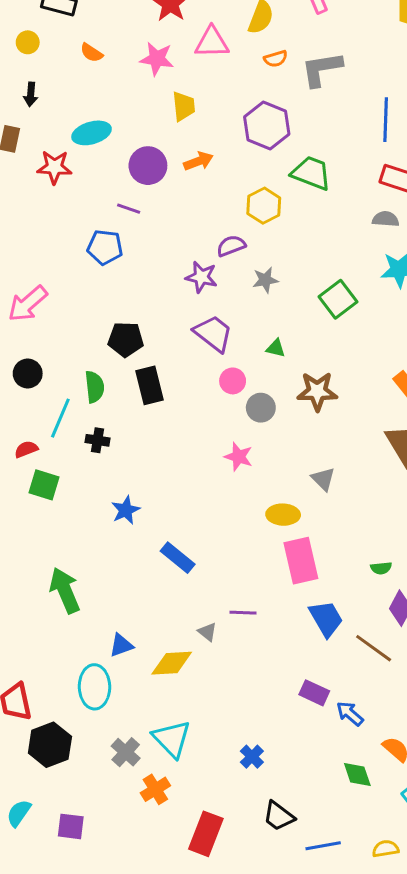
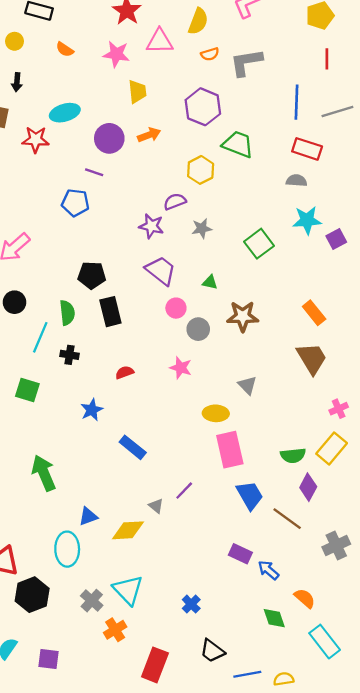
red semicircle: (26, 449) -> (124, 372), moved
green semicircle: (381, 568) -> (293, 455), size x1.5
purple line: (243, 613) -> (184, 491), turned -48
yellow semicircle: (386, 849) -> (284, 679), moved

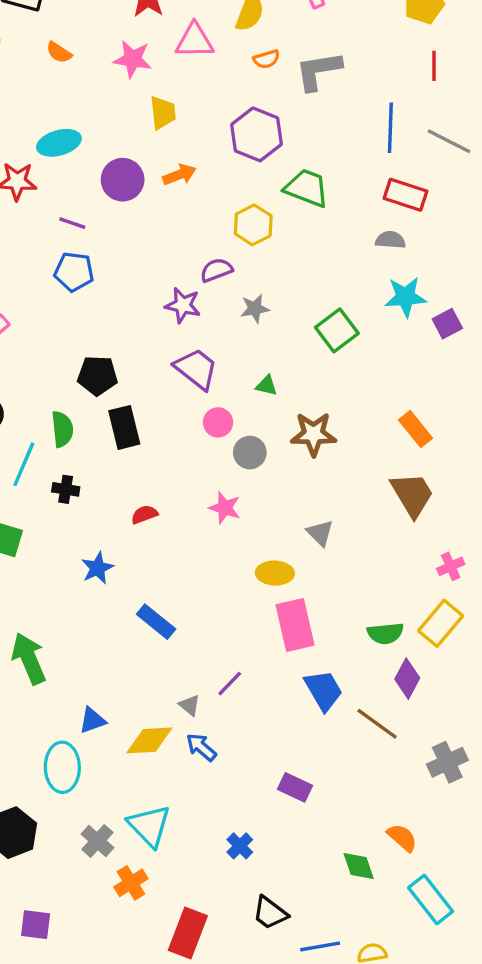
gray line: (337, 111) -> (449, 141), turned 44
purple line: (94, 172) -> (72, 223), moved
purple rectangle: (240, 554) -> (295, 787), moved
blue arrow: (268, 570) -> (201, 747), moved

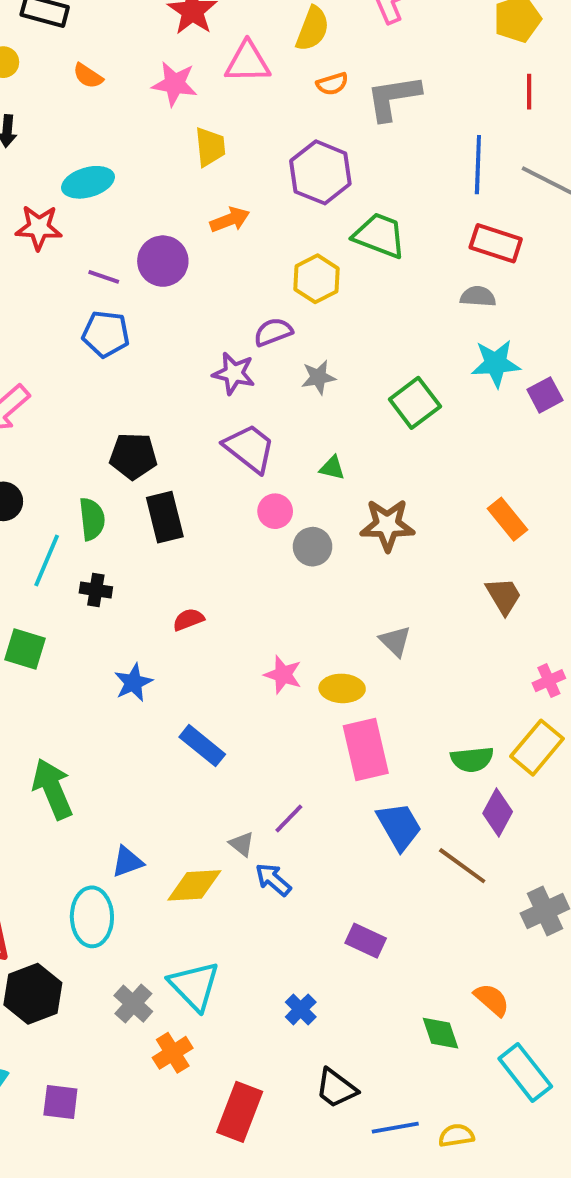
purple circle: (123, 180) -> (163, 261), moved
brown trapezoid: (412, 494) -> (504, 596), size x0.7
pink star: (225, 508) -> (283, 675), moved
blue arrow: (201, 747) -> (273, 879), moved

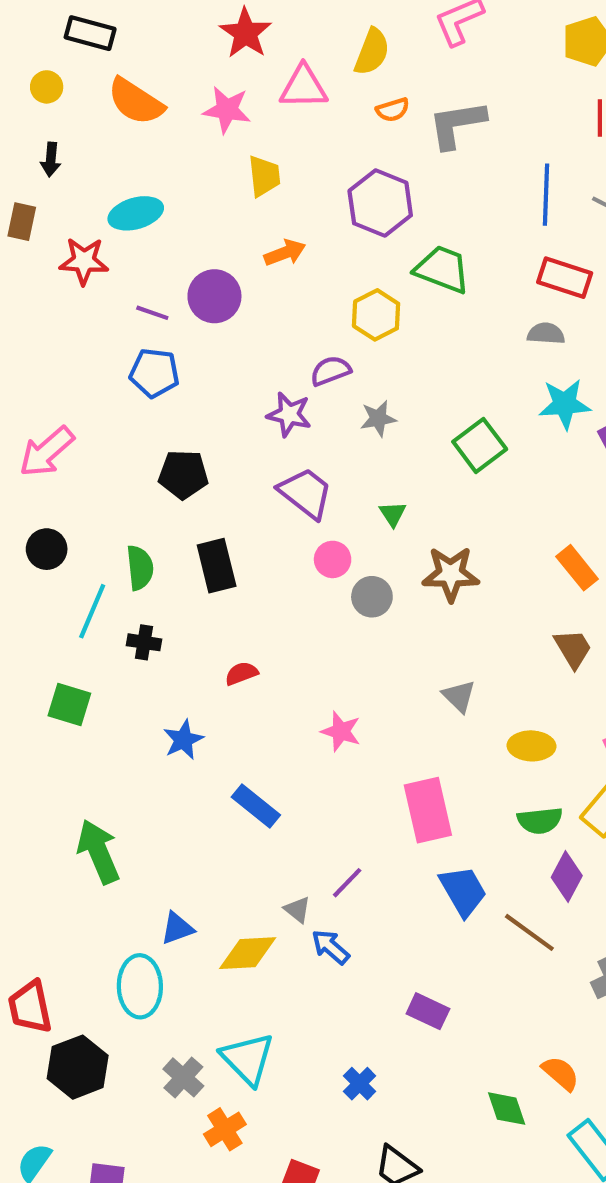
orange semicircle: (88, 76) -> (136, 101), size x1.8
black pentagon: (133, 456) -> (183, 474), moved
green triangle: (332, 468) -> (393, 514), turned 44
yellow ellipse: (342, 688) -> (532, 746), moved

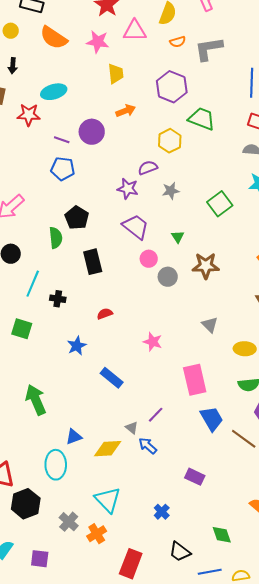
black pentagon: (183, 474) -> (77, 218), turned 30
green semicircle: (140, 568) -> (56, 238), moved
gray cross: (183, 1077) -> (69, 522), moved
green diamond: (507, 1109) -> (222, 535), moved

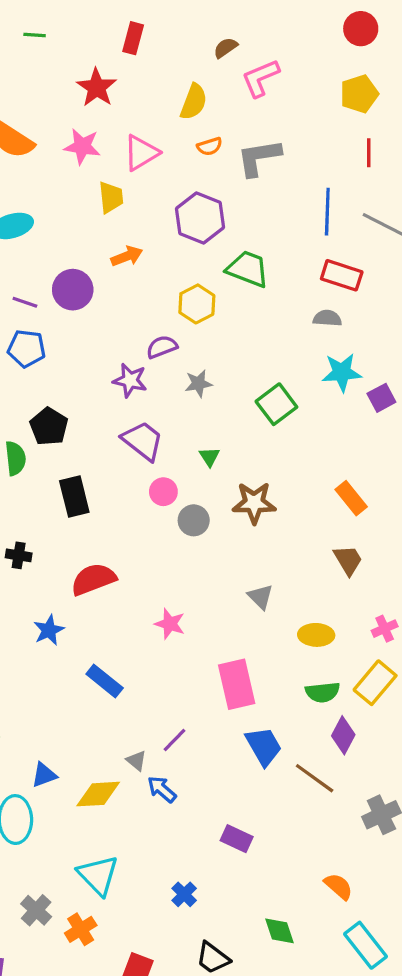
pink triangle: (135, 31) -> (141, 153), moved, turned -30
red semicircle: (105, 314) -> (93, 579), size x1.8

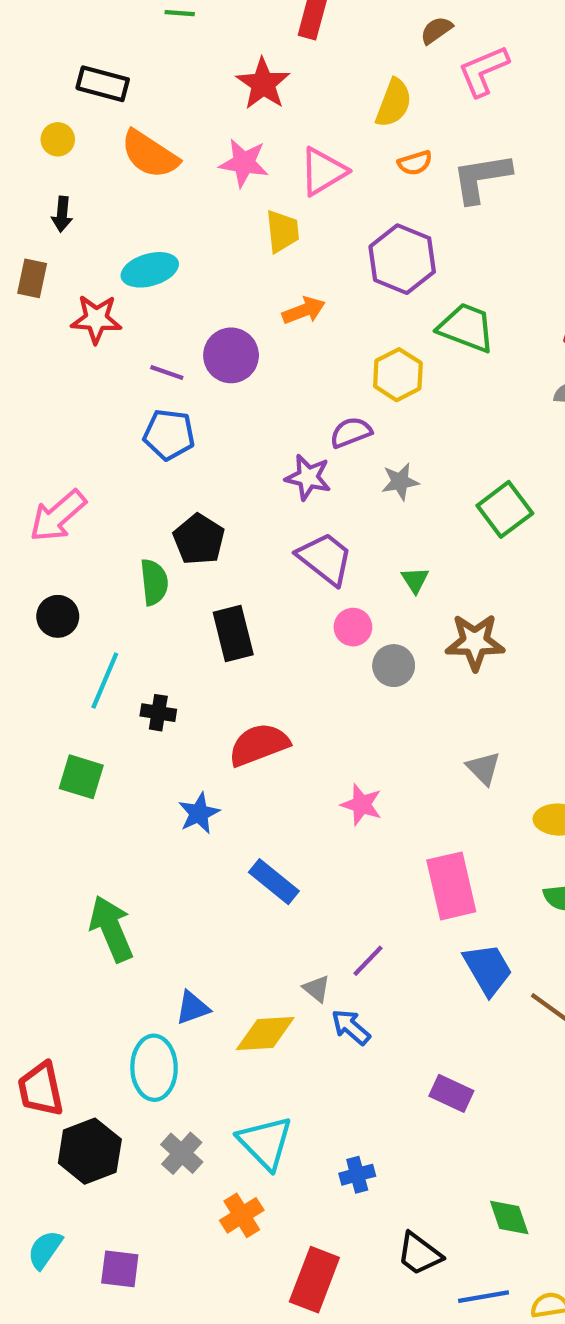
blue cross: (184, 894) -> (357, 1175), moved, turned 30
gray cross: (36, 910) -> (182, 1153), moved

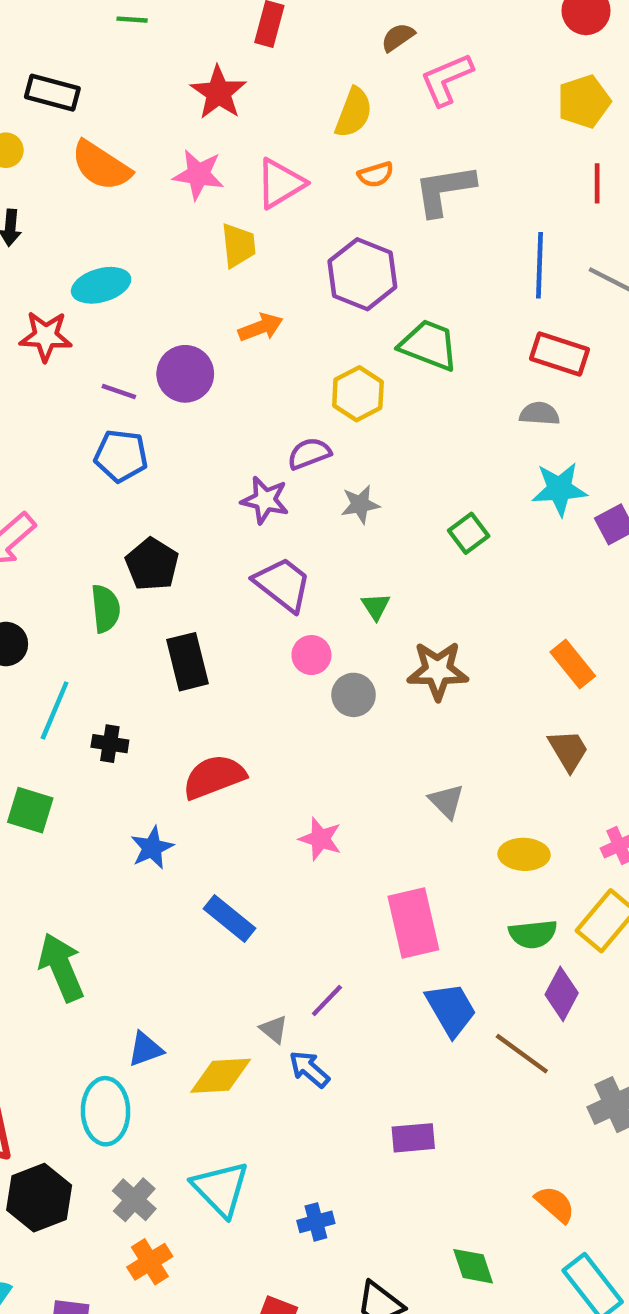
green square: (505, 509) -> (469, 533), size x0.7
purple rectangle: (451, 1093) -> (413, 1138), turned -30
orange cross: (242, 1215) -> (150, 1262), moved

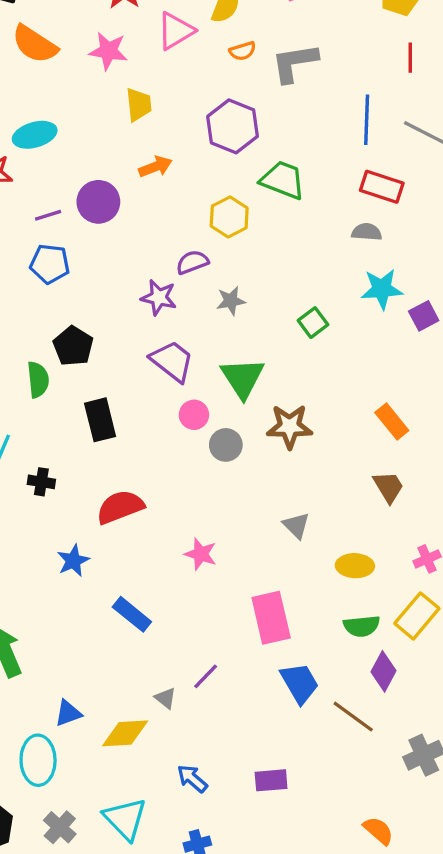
pink triangle: (280, 183) -> (176, 31), moved
purple line: (119, 392) -> (48, 215), turned -36
green triangle: (376, 606) -> (243, 378), size x2.0
blue arrow: (309, 1069) -> (192, 779), moved

